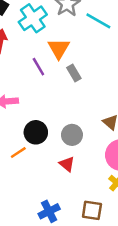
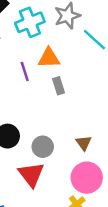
orange triangle: (59, 48) -> (49, 58), turned 45
red triangle: (67, 164) -> (31, 174), size x1.6

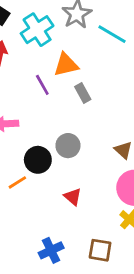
gray circle: (43, 147) -> (68, 146), moved
red triangle: (31, 174) -> (73, 197), size x0.6

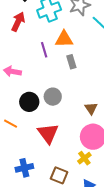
orange line: (17, 182) -> (11, 124), moved, turned 48
red triangle: (73, 197) -> (48, 133), size x1.6

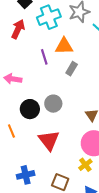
gray rectangle: (71, 62) -> (72, 69), turned 48
orange line: (11, 124) -> (11, 131), turned 40

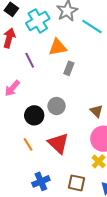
purple line: (44, 57) -> (30, 60), moved
pink arrow: (13, 79) -> (12, 88), turned -48
orange line: (11, 131) -> (28, 144), moved

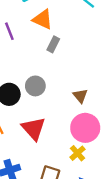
orange triangle: (58, 47) -> (43, 19), turned 30

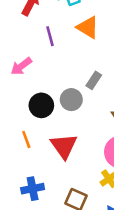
gray rectangle: (53, 44) -> (94, 80), moved

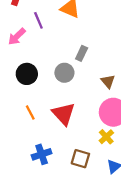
pink arrow: (21, 66) -> (17, 37), moved
black circle: (41, 105) -> (27, 74), moved

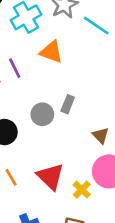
gray circle: (64, 73) -> (42, 114), moved
yellow cross: (106, 137) -> (82, 190), moved

